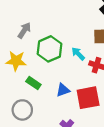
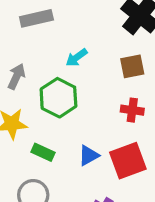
cyan arrow: (78, 54) -> (77, 58), moved, turned -72

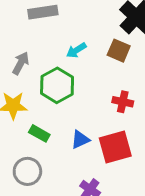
brown square: (132, 66) -> (119, 51), moved, turned 30

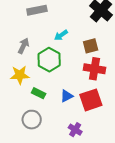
brown square: (119, 51) -> (91, 46), moved, turned -35
red cross: (123, 102) -> (95, 69), size x1.5

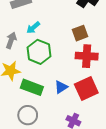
cyan arrow: (61, 35) -> (33, 28), moved
green rectangle: (39, 93) -> (32, 87), size x1.5

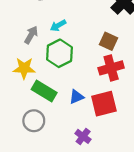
brown square: (80, 33) -> (109, 41), turned 35
red cross: (87, 56) -> (111, 68), turned -30

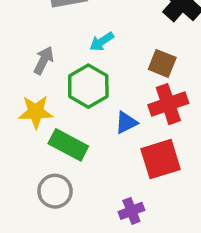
cyan arrow: (58, 25) -> (102, 42), moved
blue triangle: (76, 97) -> (126, 123), moved
purple cross: (83, 136) -> (131, 211), turned 35

